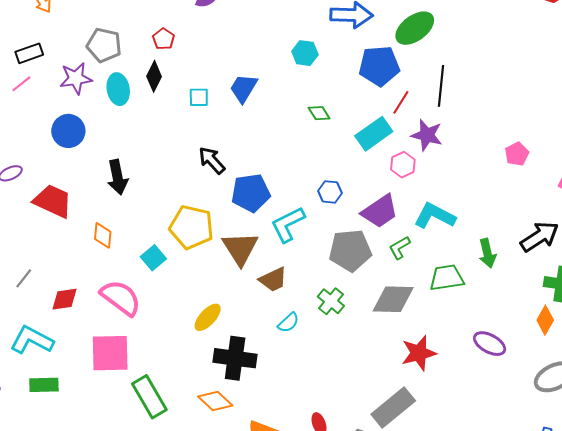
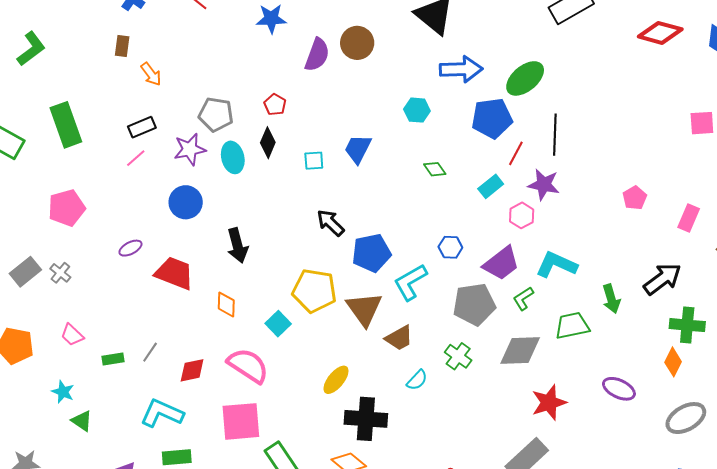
cyan rectangle: (374, 134) -> (491, 186), size x0.7

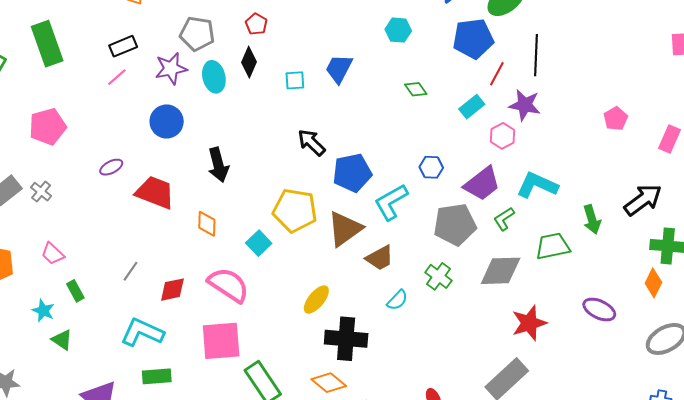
brown triangle: (364, 309) -> (345, 229), turned 30
green rectangle: (113, 359) -> (75, 291), moved, turned 70

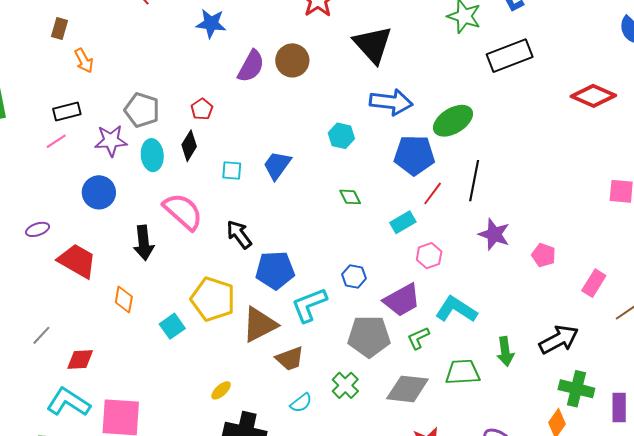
purple star: (525, 105) -> (494, 234), moved
pink pentagon: (616, 119) -> (544, 255), turned -30
pink semicircle: (228, 285) -> (183, 211), moved
yellow ellipse: (316, 300) -> (221, 390), size x0.7
cyan L-shape: (142, 332) -> (68, 402), moved

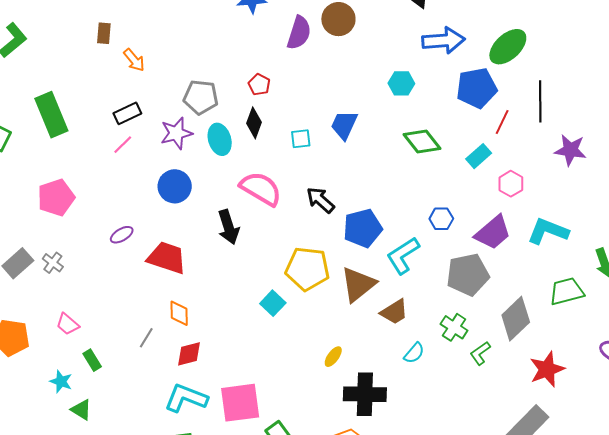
green diamond: (350, 197) -> (422, 142), size x1.6
orange diamond: (124, 299) -> (179, 313), moved
green L-shape: (418, 338) -> (480, 353), moved
gray diamond: (407, 389) -> (516, 319), turned -39

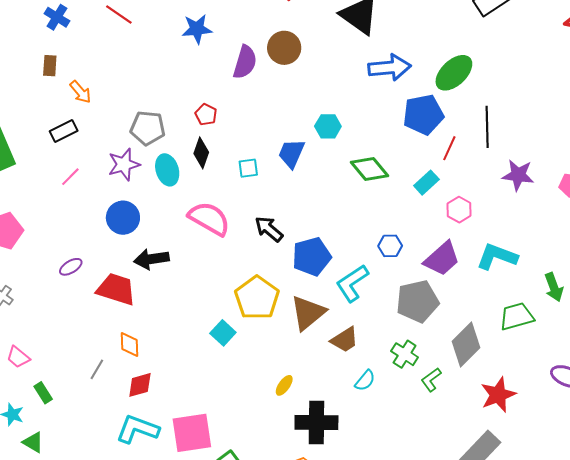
cyan hexagon: (401, 83) -> (328, 126), moved
black rectangle: (127, 113) -> (64, 131), moved
black arrow: (228, 227) -> (151, 259), moved, turned 100
yellow pentagon: (307, 269) -> (257, 298), turned 30

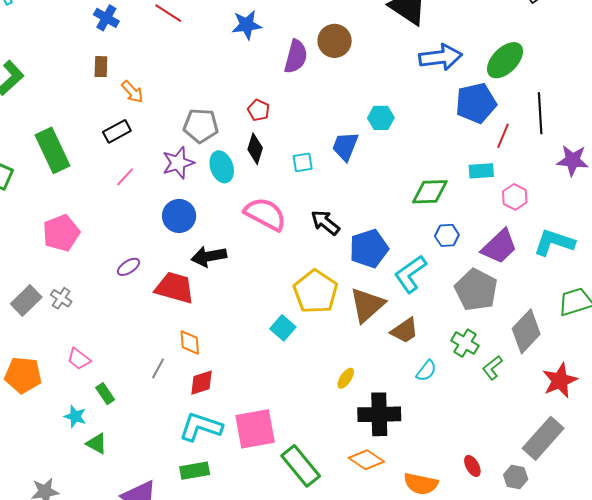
green diamond: (369, 169) -> (430, 192), moved, turned -51
cyan rectangle: (426, 183) -> (481, 171), turned 40
gray pentagon: (417, 301) -> (476, 290), turned -30

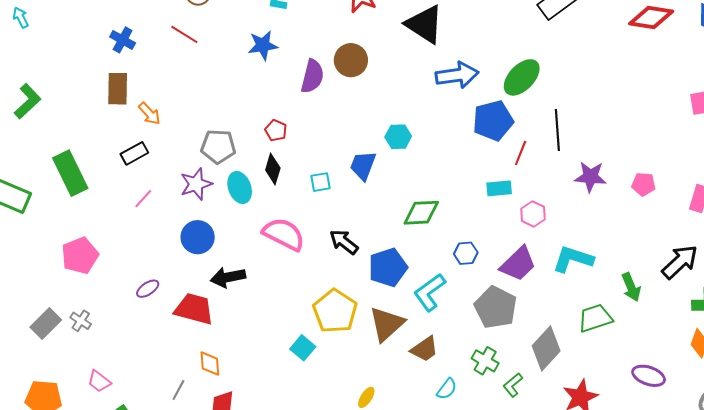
brown rectangle: (101, 67) -> (118, 89), size x1.5
green diamond: (430, 192) -> (421, 213), moved

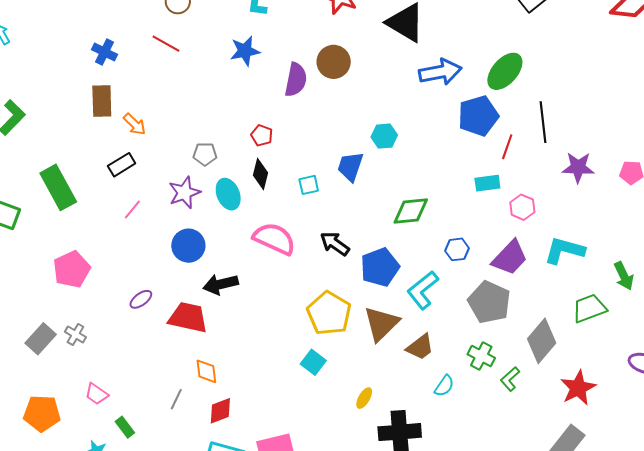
gray pentagon: (218, 147) -> (205, 154), size x0.7
cyan square: (303, 348) -> (313, 362), moved

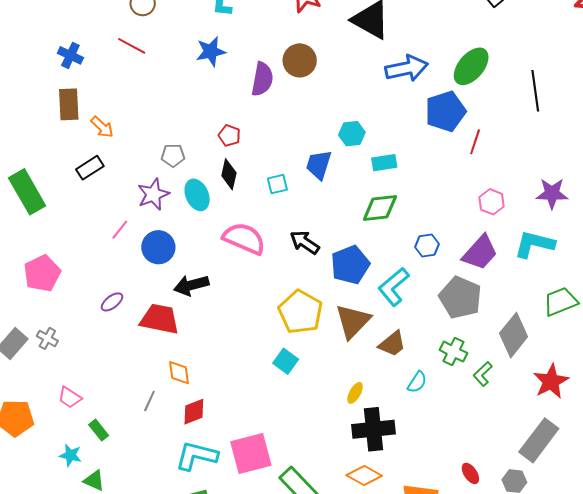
black line: (543, 122) -> (535, 91), moved
purple star: (578, 167) -> (552, 193), moved
cyan rectangle: (487, 183) -> (384, 163), moved
pink line: (132, 210) -> (120, 230), moved
yellow ellipse: (364, 398) -> (355, 393), moved

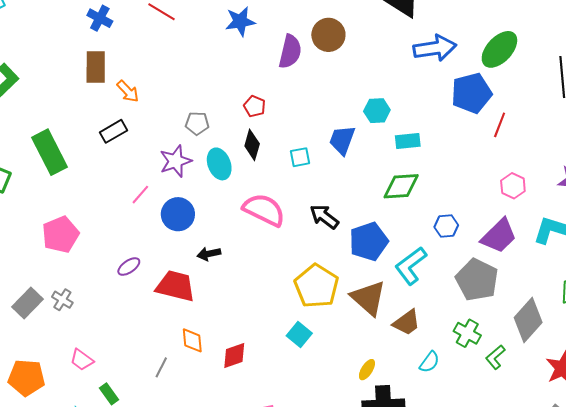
black arrow: (191, 285) -> (209, 254), size x0.7
brown triangle: (353, 321) -> (368, 298), turned -36
red diamond: (194, 412) -> (234, 355), moved

